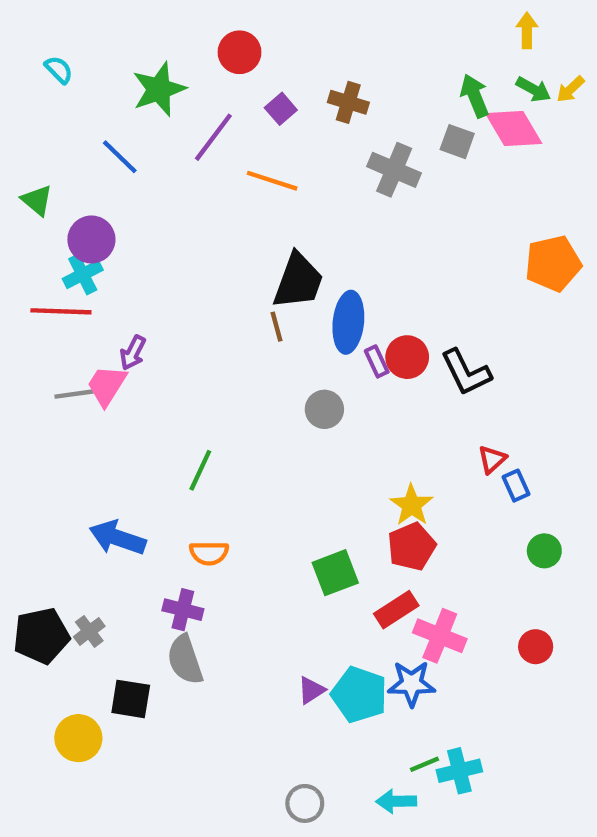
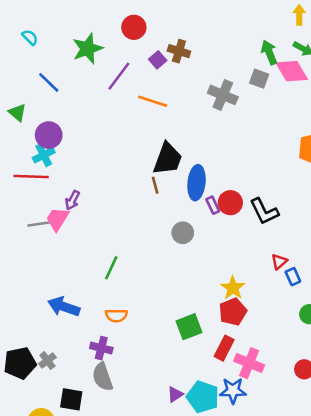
brown cross: (348, 102) -> (179, 51), moved
blue line: (120, 157) -> (49, 82), moved
red rectangle: (396, 610) -> (224, 348), turned -30

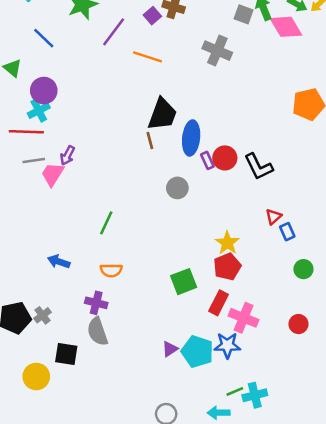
gray square: (259, 79) -> (244, 14), moved
gray line: (39, 224) -> (34, 160), moved
blue arrow: (64, 307) -> (59, 262), size x0.7

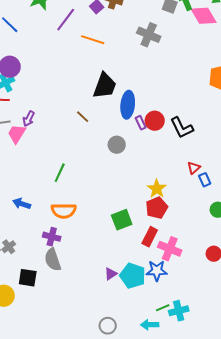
brown line: (150, 140) -> (83, 117), moved, turned -32
orange semicircle: (111, 270) -> (64, 211), size x1.4

